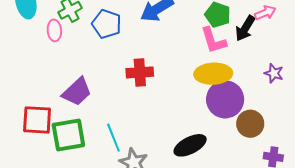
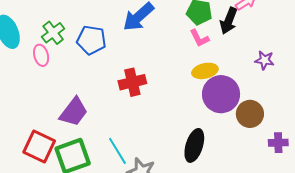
pink L-shape: (213, 40) -> (199, 38), size x0.7
yellow ellipse: (213, 74) -> (205, 71), size x0.7
red square: (37, 120) -> (39, 146), turned 32
black ellipse: (190, 145) -> (194, 145), turned -36

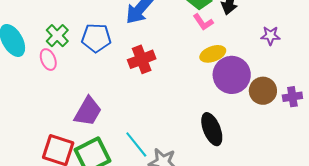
red cross: (132, 82) -> (142, 59), moved
purple cross: (278, 143) -> (292, 97), moved
black ellipse: (194, 145) -> (212, 129), turned -32

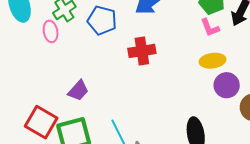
purple circle: (232, 75) -> (227, 85), size x0.7
purple trapezoid: (88, 111) -> (78, 91), size x0.7

